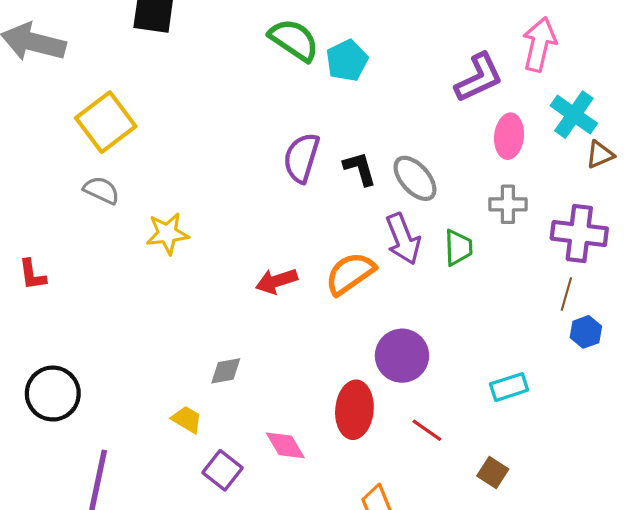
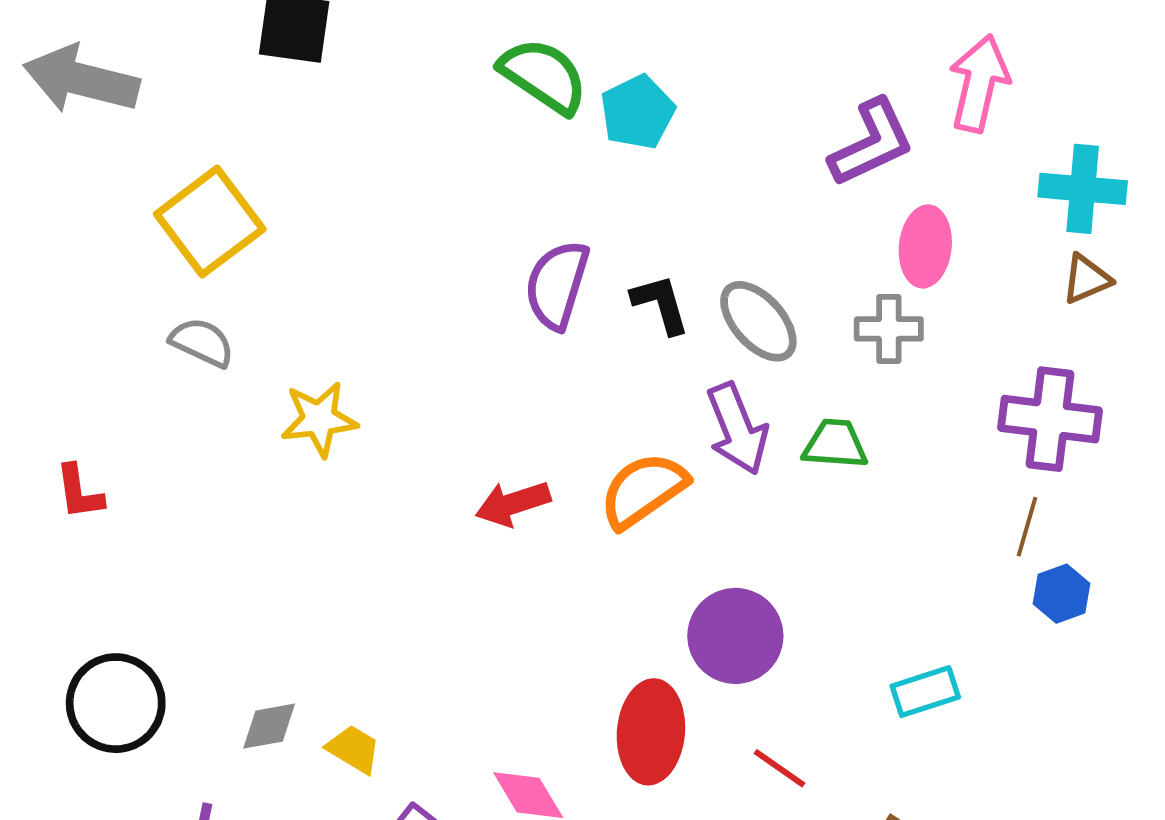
cyan cross: (574, 115) -> (1083, 189), moved, turned -30
gray cross: (508, 204) -> (889, 329), moved
green trapezoid: (458, 248) -> (835, 444), turned -84
gray diamond: (226, 371) -> (269, 726), moved

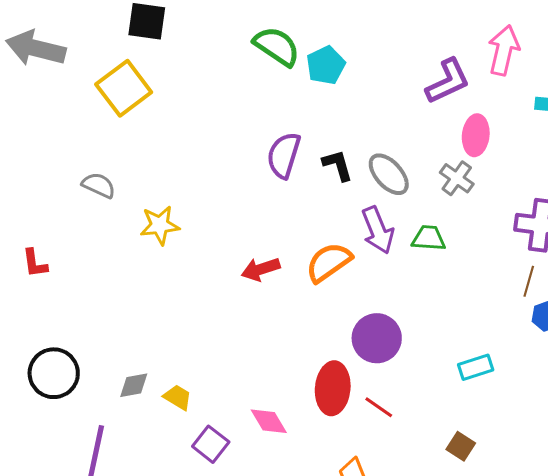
yellow square: (210, 222) -> (124, 88), moved
gray cross: (889, 329) -> (457, 178), turned 36
red line: (779, 768) -> (379, 407), moved

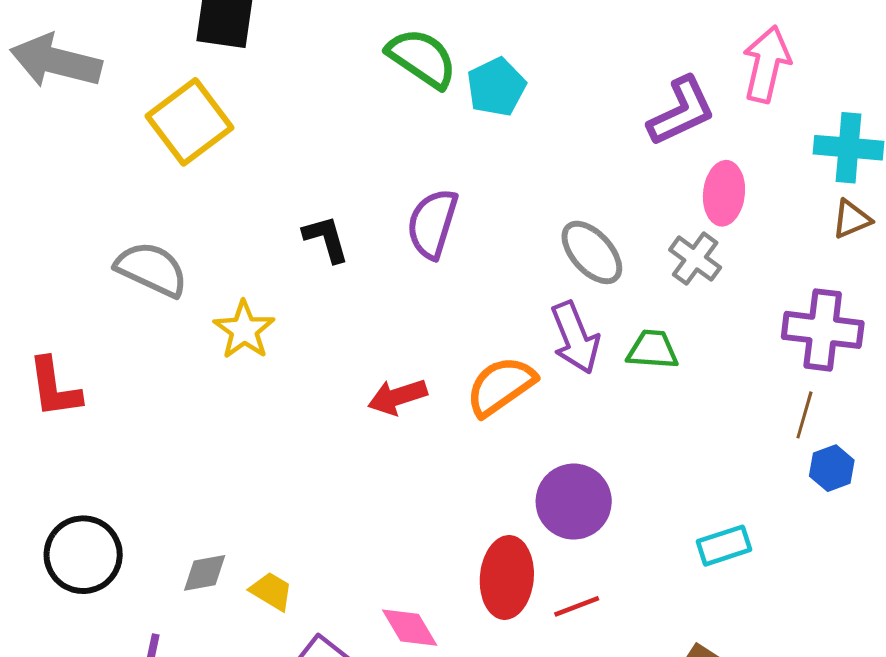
black L-shape: (338, 165) -> (326, 239), moved
gray semicircle: (99, 185) -> (151, 269), size x1.4
yellow star: (160, 225) -> (244, 330), turned -30
red L-shape: (35, 263) -> (54, 388), size x1.4
red line: (379, 407) -> (577, 606), turned -56

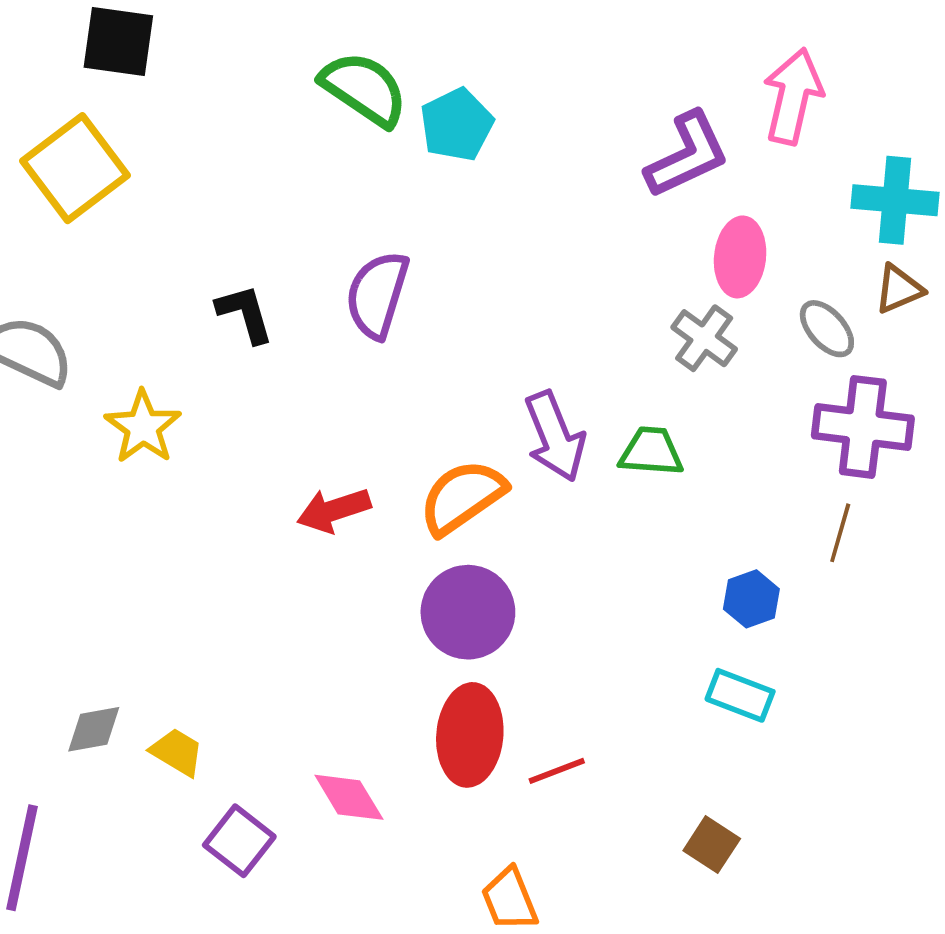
gray ellipse: (592, 252) -> (827, 329), moved, size x0.7
blue hexagon: (832, 468) -> (751, 599), moved
purple circle: (574, 502) -> (468, 612), moved
cyan rectangle: (724, 546) -> (740, 695), turned 39

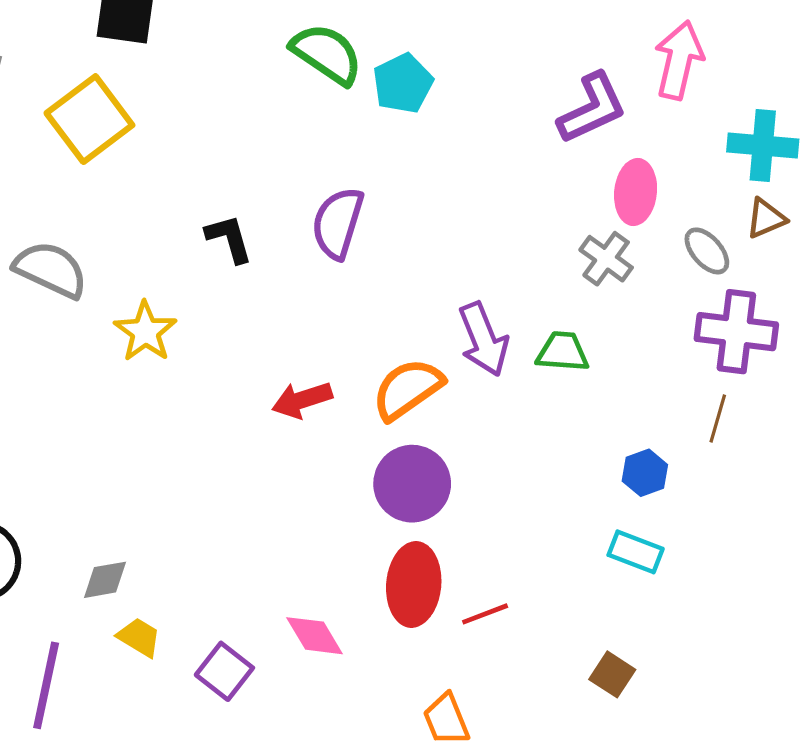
yellow trapezoid: (177, 752) -> (139, 637), moved

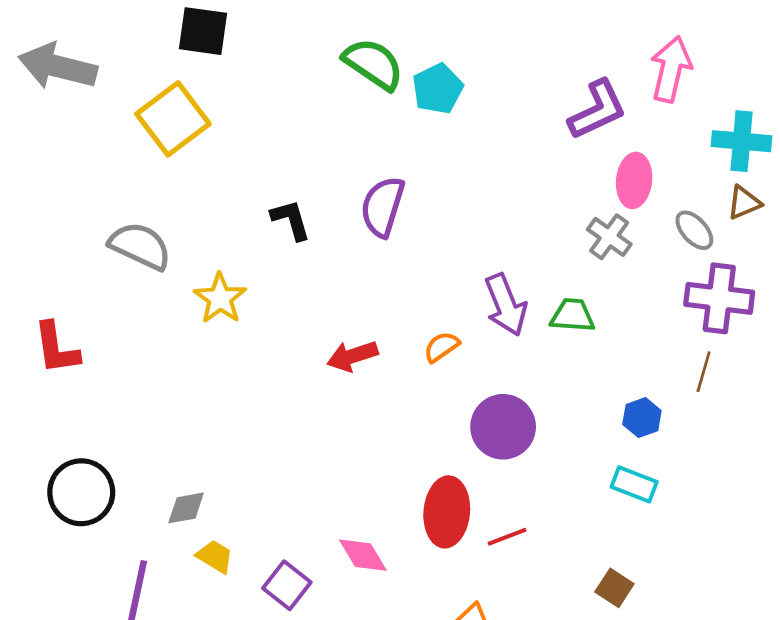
orange semicircle: (407, 389) -> (442, 347), size x0.6
purple circle: (412, 484) -> (503, 427), moved

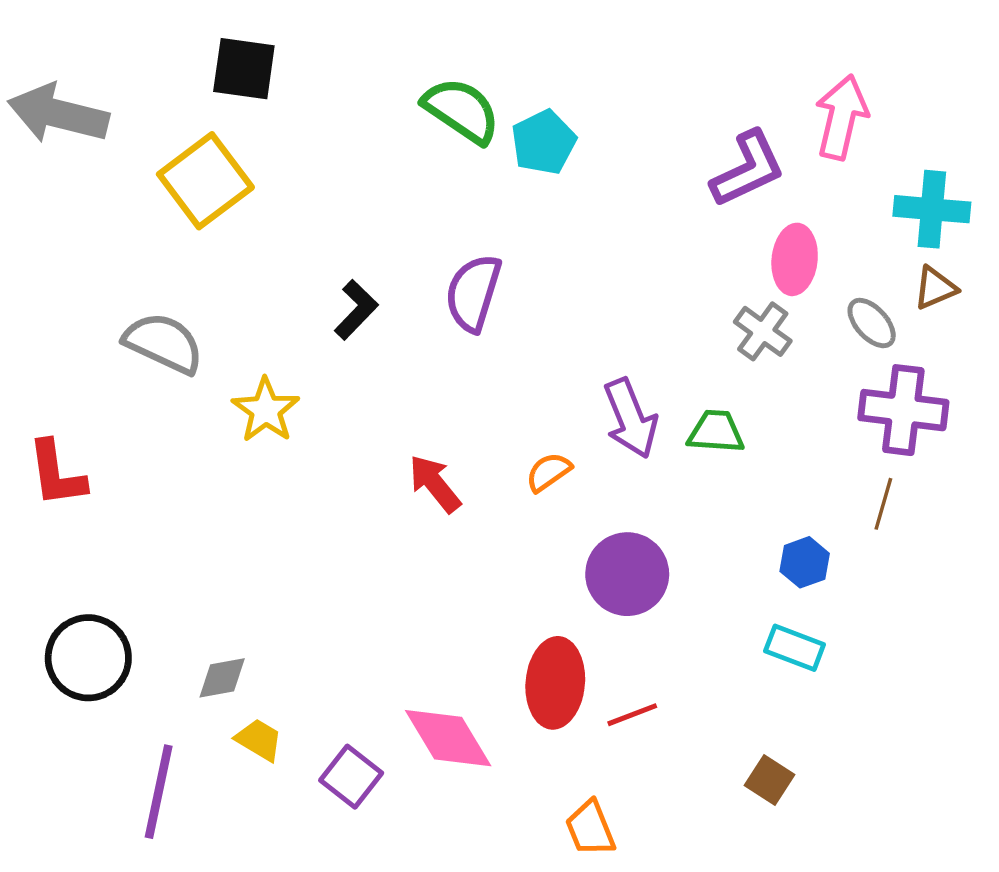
black L-shape: (291, 220) -> (356, 310), turned 60
red arrow: (352, 356) -> (435, 484), turned 69
pink diamond: (363, 555) -> (448, 738), size x1.4

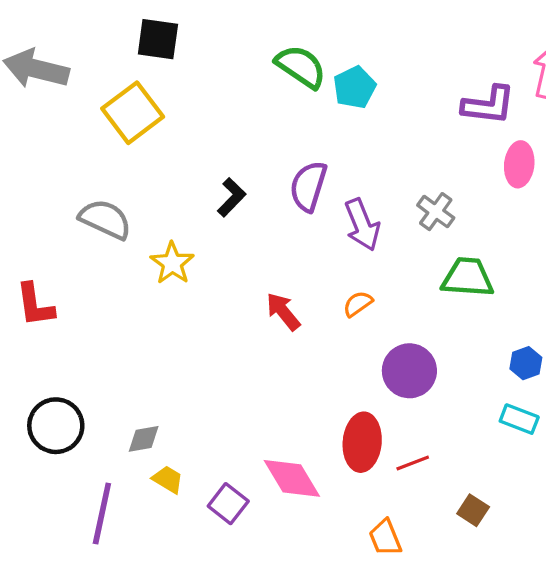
purple L-shape: (748, 169) -> (488, 105), turned 32
gray cross: (763, 331) -> (436, 212), moved
purple arrow: (631, 418) -> (362, 225), moved
green trapezoid: (716, 432) -> (468, 277), size x1.4
brown square: (769, 780) -> (473, 510), moved

